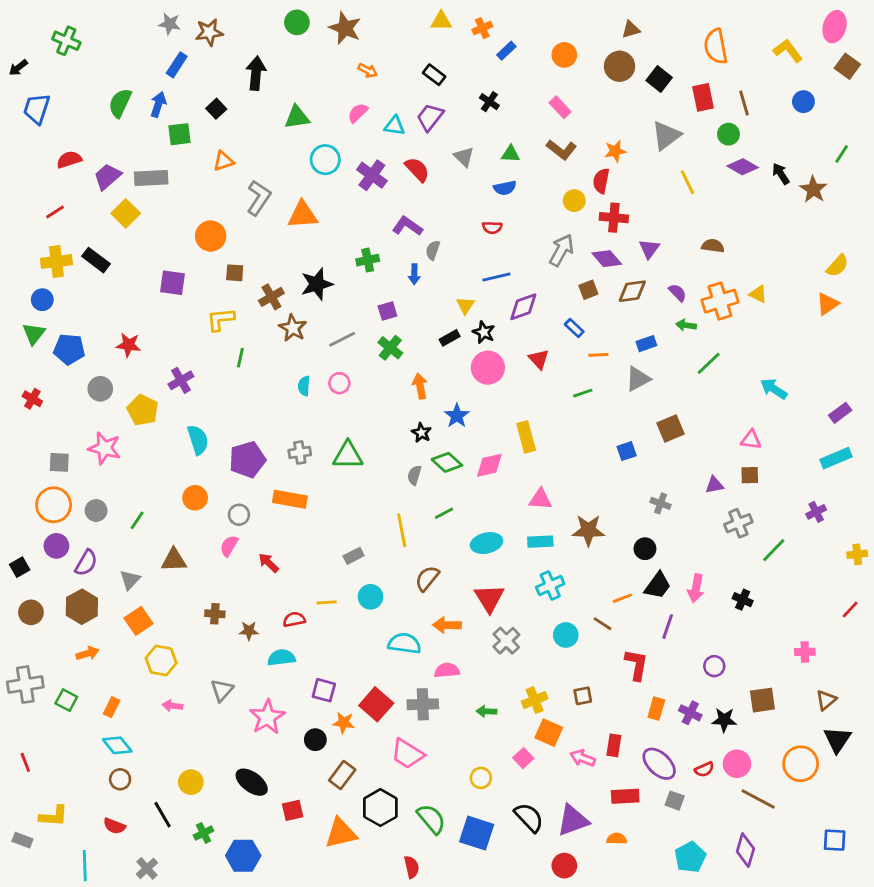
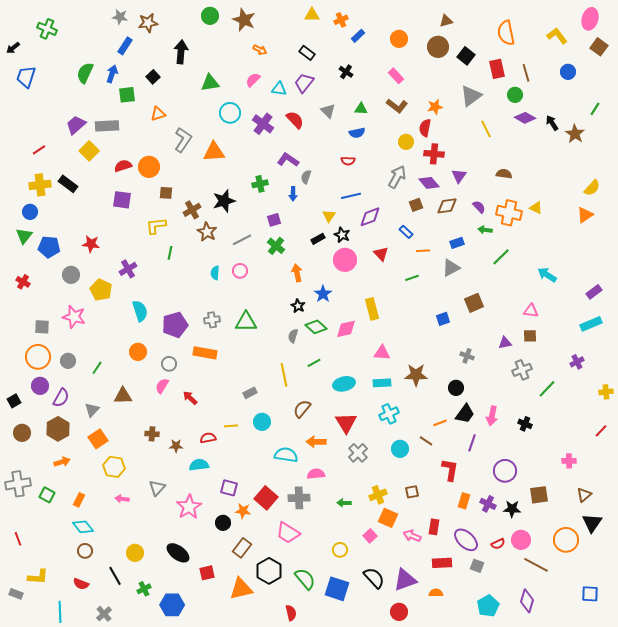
red semicircle: (69, 160) -> (123, 166), moved
orange cross: (720, 301) -> (509, 213), turned 30
purple circle: (714, 666) -> (505, 471), size x1.5

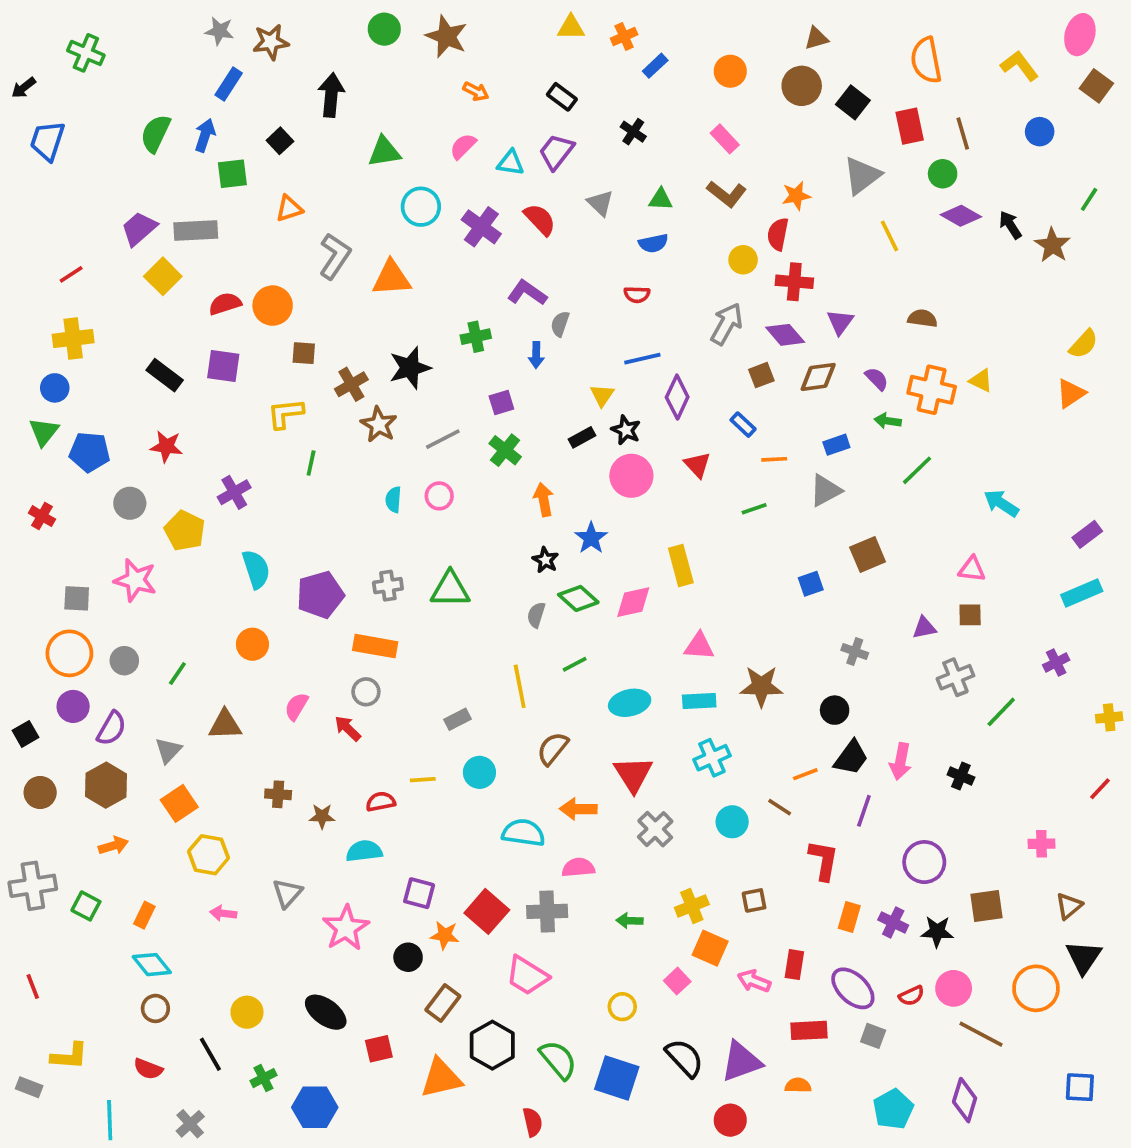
black rectangle: (68, 184) -> (165, 375), moved
purple diamond: (370, 217) -> (677, 397), turned -45
gray circle: (169, 364) -> (366, 692), moved

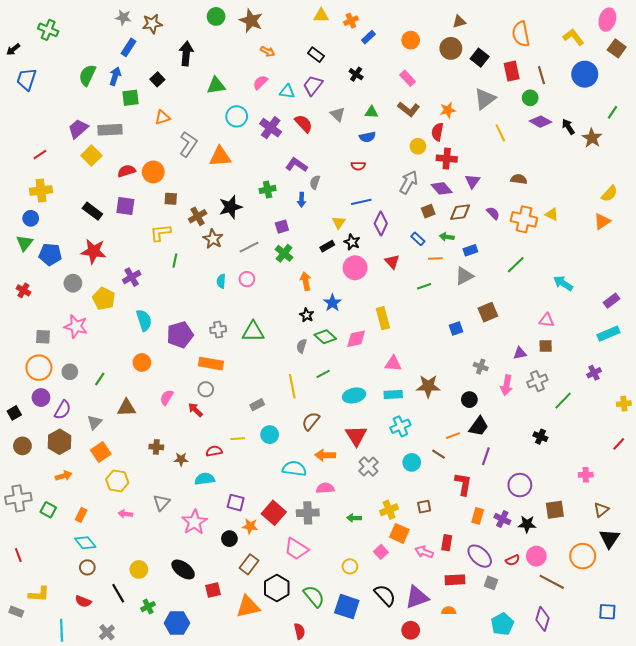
blue circle: (1040, 132) -> (585, 74), size x1.6
green arrow: (888, 421) -> (447, 237), moved
red star: (166, 446) -> (94, 251), size x1.4
pink arrow: (900, 761) -> (506, 385), moved

